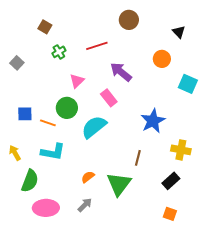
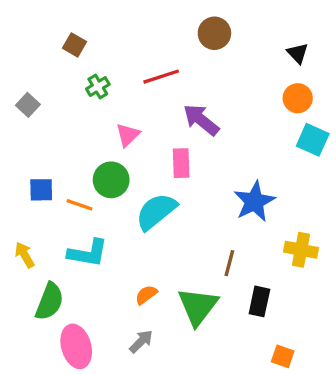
orange circle: (162, 59) -> (298, 98), moved
pink rectangle: (109, 98) -> (181, 163), turned 36
black rectangle: (171, 181) -> (259, 301), moved, turned -36
pink ellipse: (46, 208) -> (76, 346), turned 75

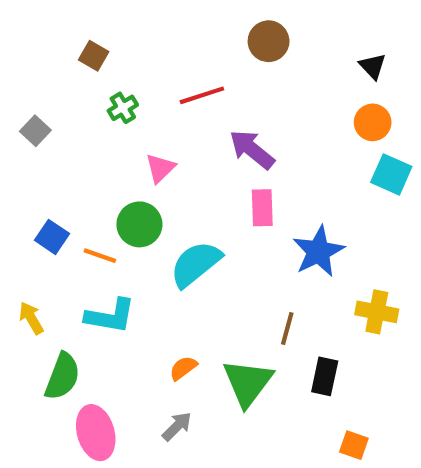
pink rectangle: (181, 163) -> (262, 208), moved
blue square: (41, 190) -> (52, 237), turned 35

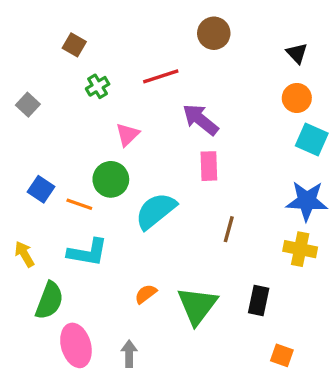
blue star: (318, 251) -> (307, 201), moved, turned 30
brown line: (287, 328) -> (229, 229), moved
gray arrow: (177, 426) -> (129, 354), moved, turned -45

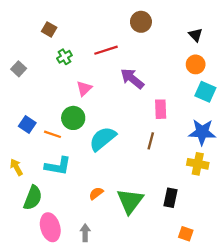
pink rectangle: (209, 166) -> (161, 109), moved
brown line: (229, 229) -> (151, 141), moved

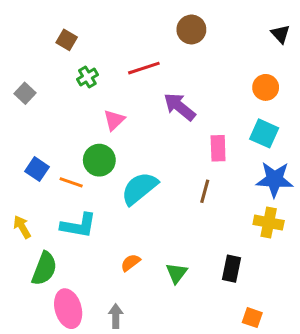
black triangle: (196, 35) -> (280, 34), moved
cyan square: (205, 92) -> (264, 133), moved
green triangle: (130, 201) -> (177, 273), size x0.6

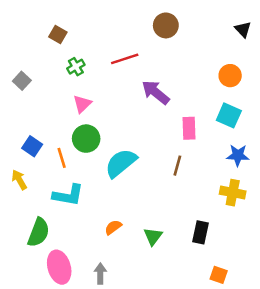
pink triangle: (114, 120) -> (82, 104), moved
blue star: (275, 179) -> (238, 155), size x0.7
orange line: (71, 182) -> (62, 158), turned 54
yellow arrow: (22, 227) -> (19, 180), moved

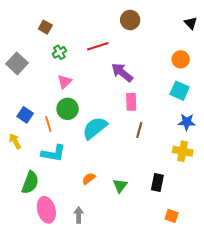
gray square: (22, 81) -> (17, 63), size x1.5
pink rectangle: (189, 128) -> (131, 102), moved

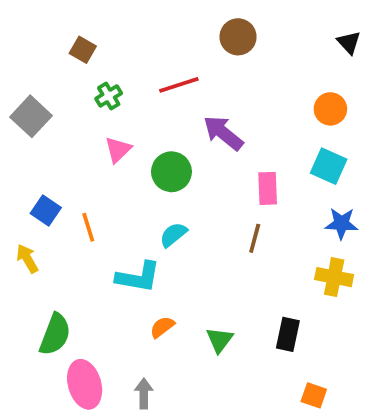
pink rectangle: (131, 102) -> (268, 188), moved
green circle: (68, 109) -> (171, 172), moved
cyan semicircle: (95, 128) -> (173, 235), size x0.6
cyan L-shape: (53, 153) -> (138, 277), moved

